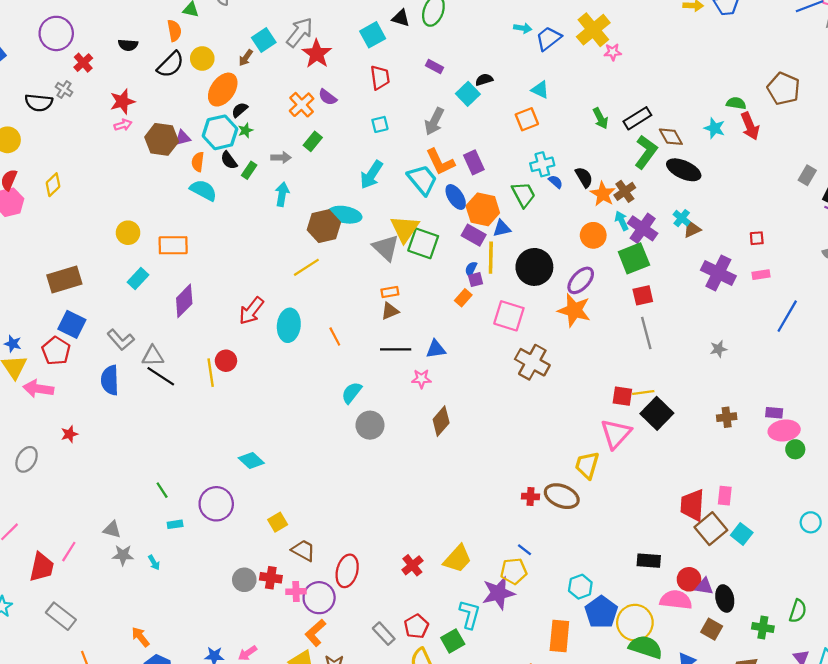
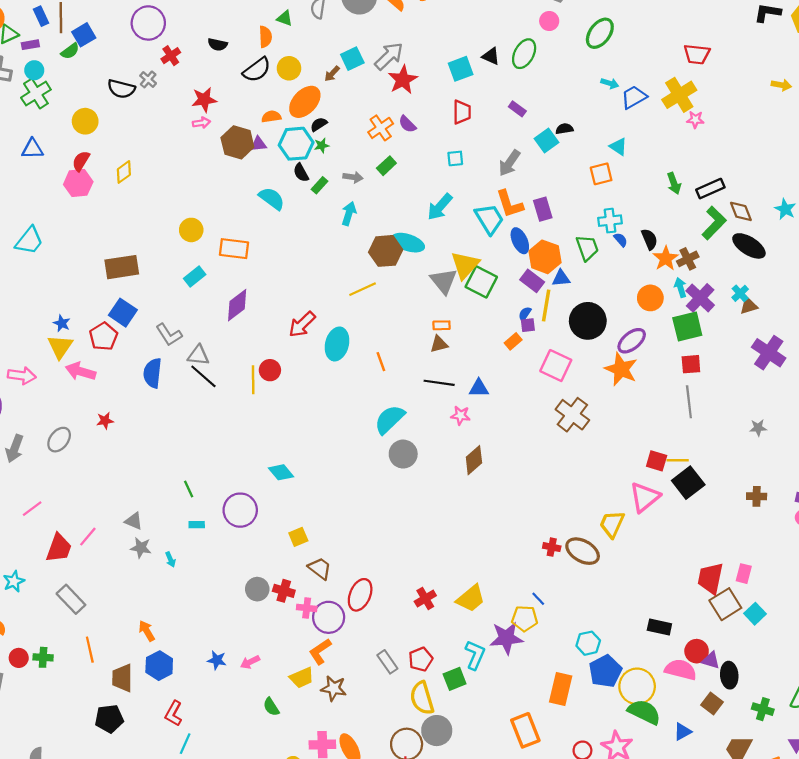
orange semicircle: (198, 162) -> (271, 117), moved, turned 66
cyan semicircle: (352, 393) -> (390, 419), size x1.4

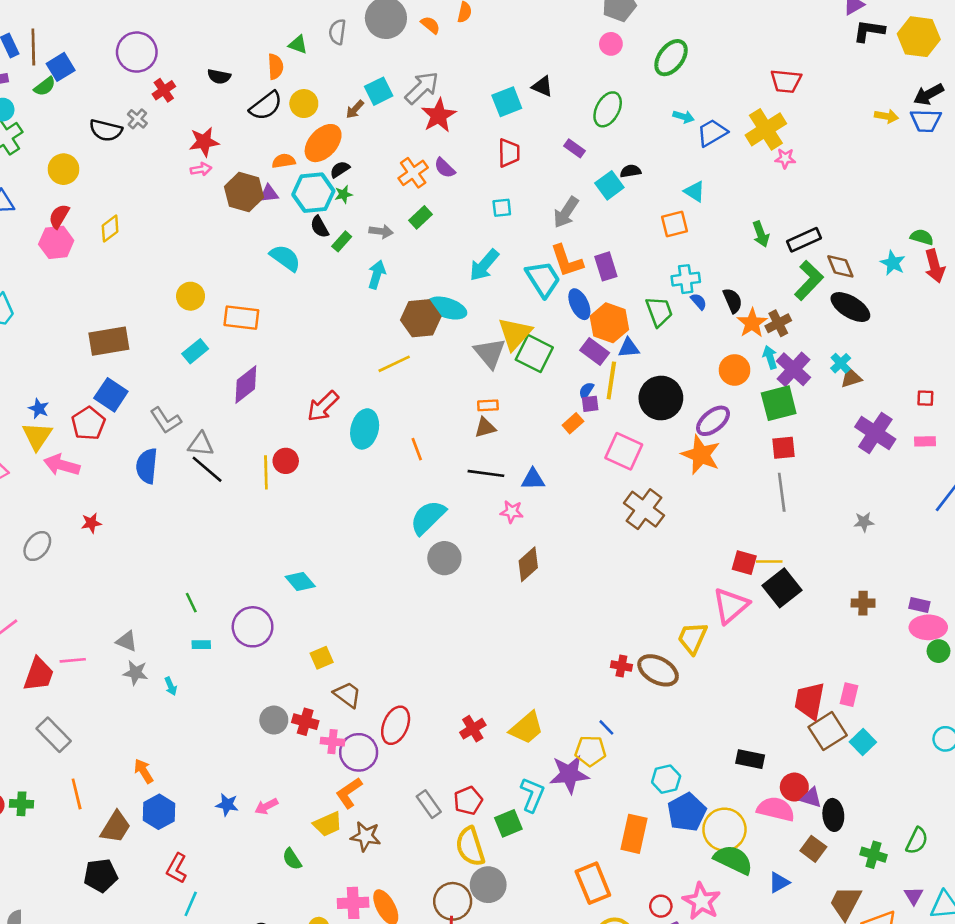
green ellipse: (524, 54) -> (608, 109), moved
pink line: (88, 537) -> (73, 660), turned 45
brown trapezoid: (122, 678) -> (116, 827), turned -148

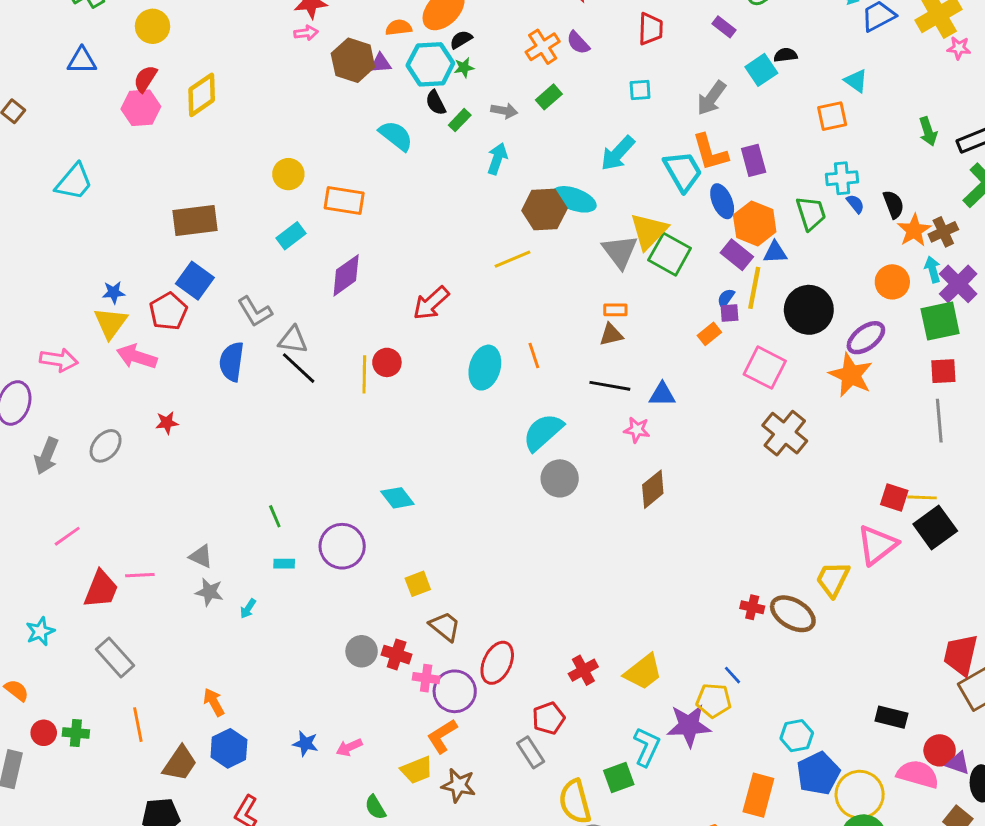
yellow diamond: (110, 229) -> (202, 95), size x1.4
blue star: (39, 409) -> (114, 292), turned -30
cyan ellipse: (365, 429) -> (485, 368), moved
cyan arrow: (171, 686) -> (248, 609), turned 54
red pentagon: (468, 801) -> (549, 718), moved

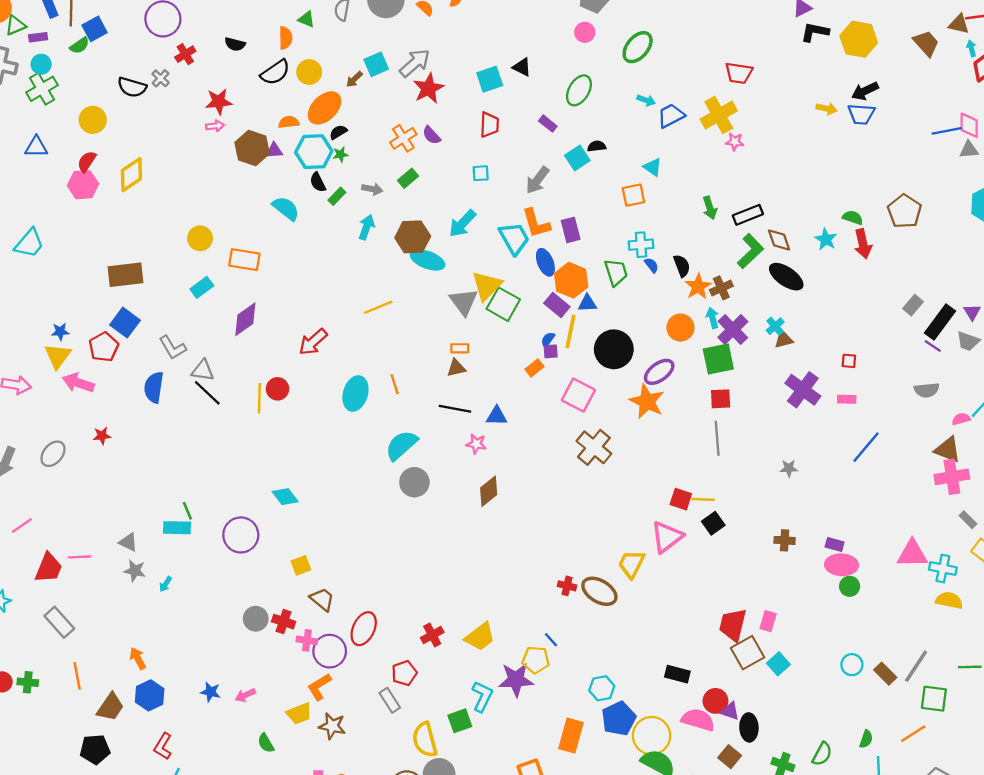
brown hexagon: (544, 209) -> (413, 237), moved
black square: (935, 527) -> (713, 523), size x0.7
cyan rectangle: (284, 564) -> (177, 528), moved, size x1.6

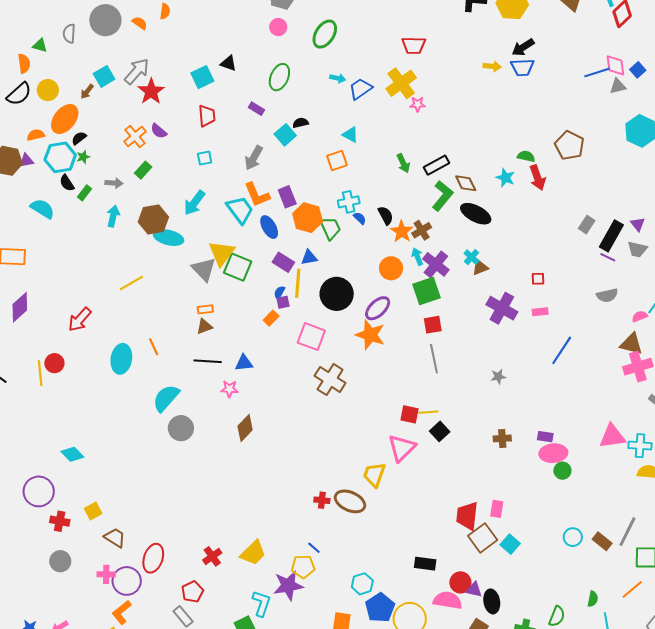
orange hexagon: (571, 280) -> (308, 218), moved
red cross: (284, 622) -> (60, 521), moved

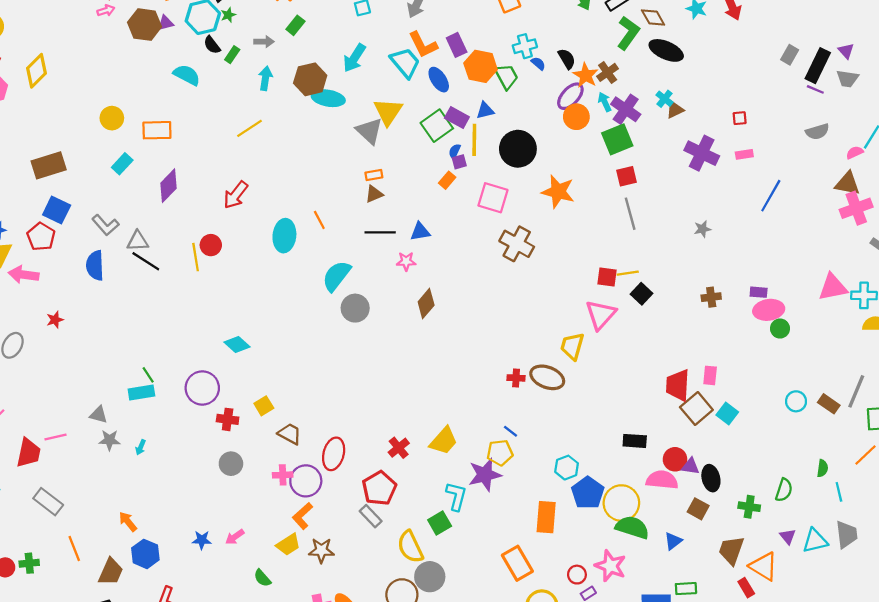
green square: (238, 267) -> (437, 126), moved, turned 36
yellow line: (131, 283) -> (249, 128), moved
purple ellipse: (378, 308) -> (570, 96), moved
red pentagon: (193, 592) -> (379, 488), size x1.4

